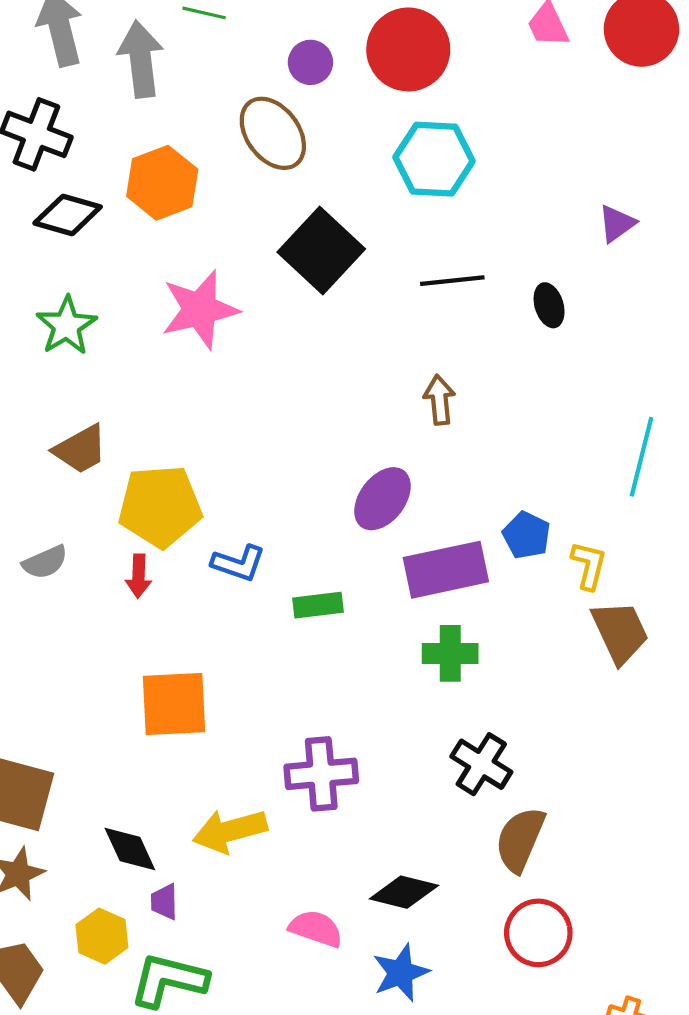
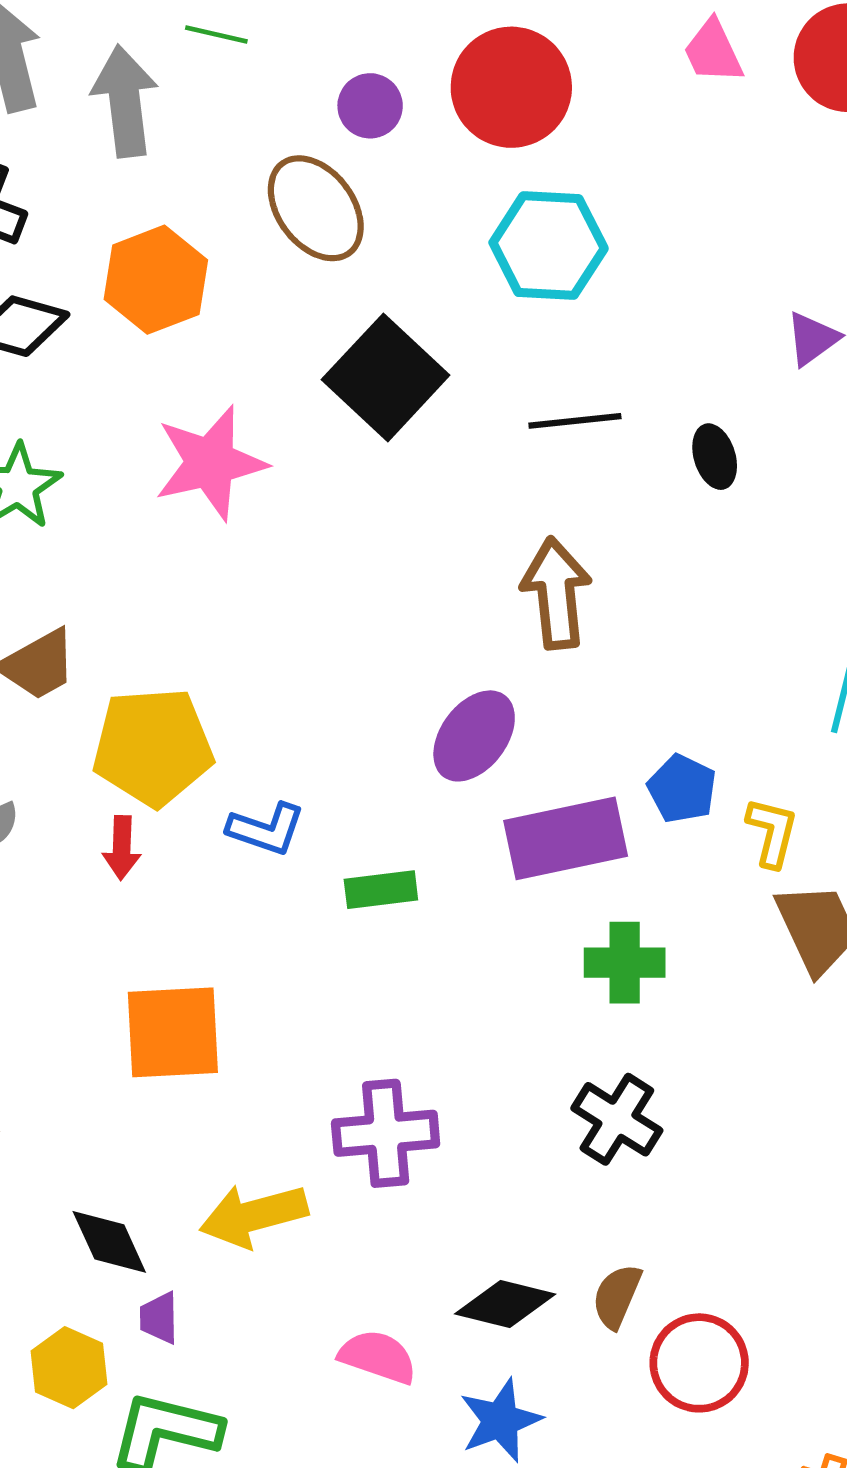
brown arrow: (439, 400) -> (556, 593), size x1.5
green cross: (450, 653) -> (625, 963), moved
brown semicircle: (520, 839) -> (617, 1296), moved, size x0.7

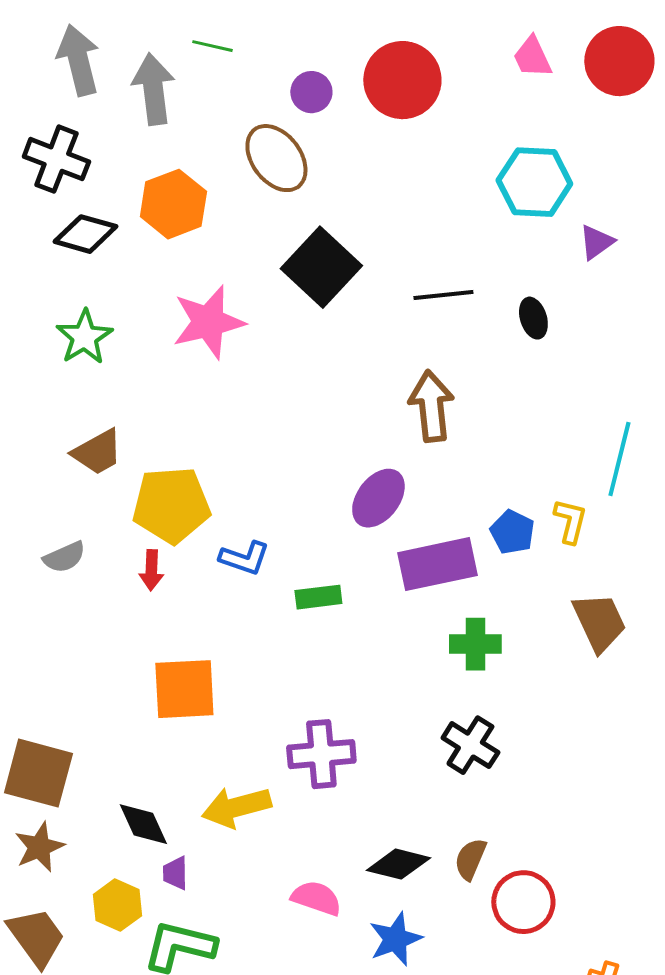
cyan hexagon: (549, 246) -> (534, 182), moved
yellow L-shape: (772, 832) -> (570, 521), moved

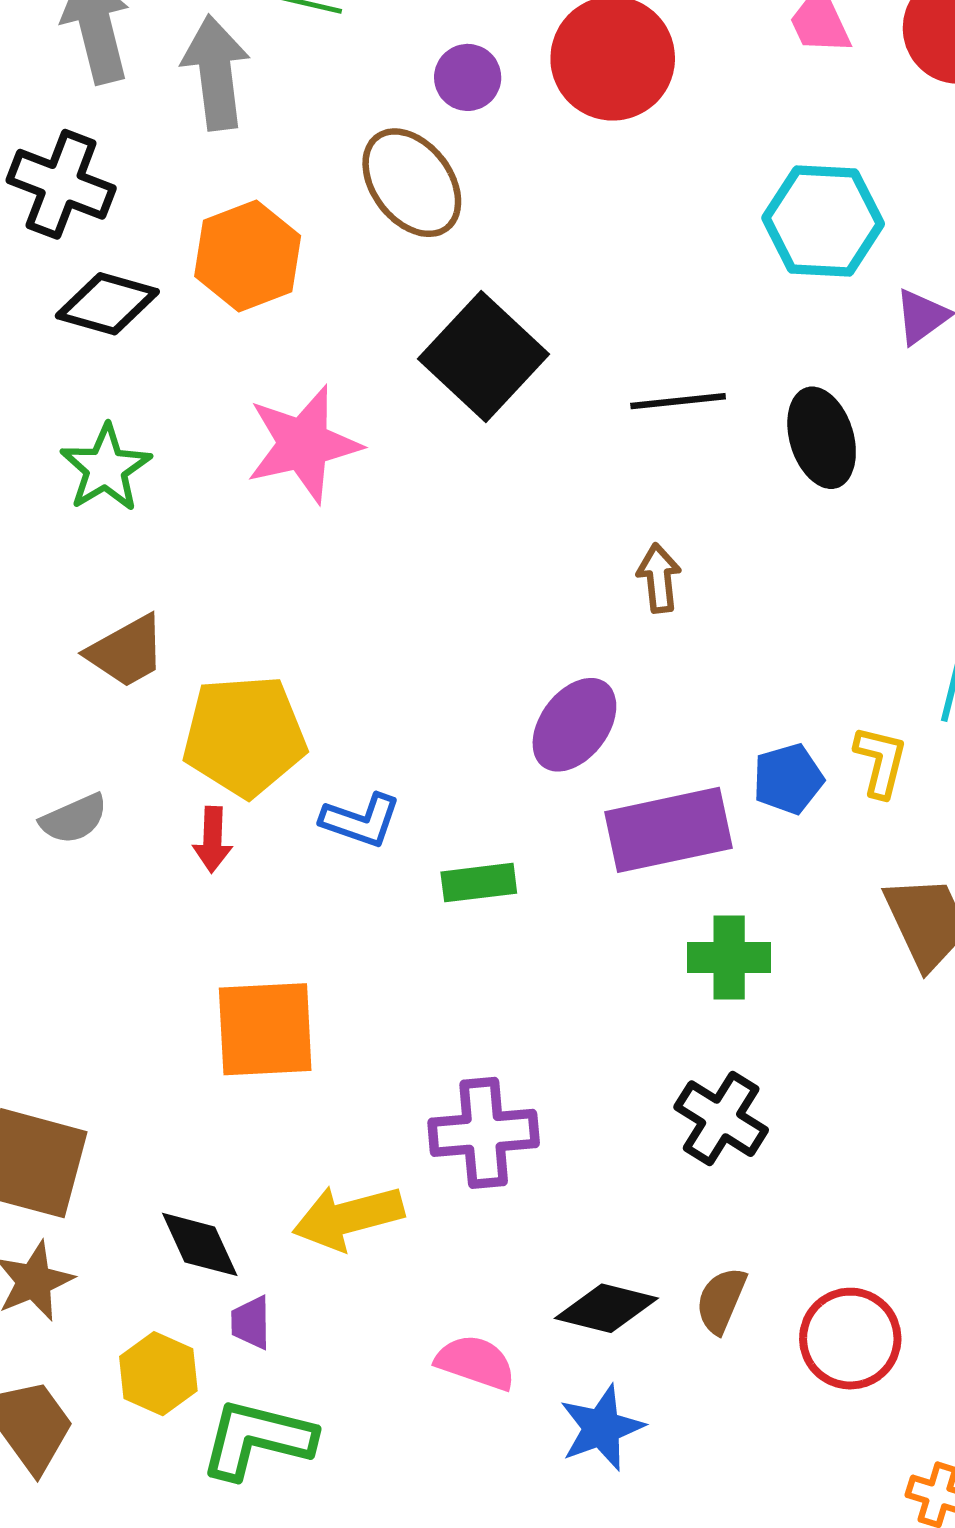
black ellipse: (533, 318) -> (822, 438), size x1.5
brown arrow: (431, 406) -> (659, 578), size x0.6
blue pentagon: (512, 532) -> (788, 779), turned 30
red circle: (523, 902) -> (850, 1339), moved

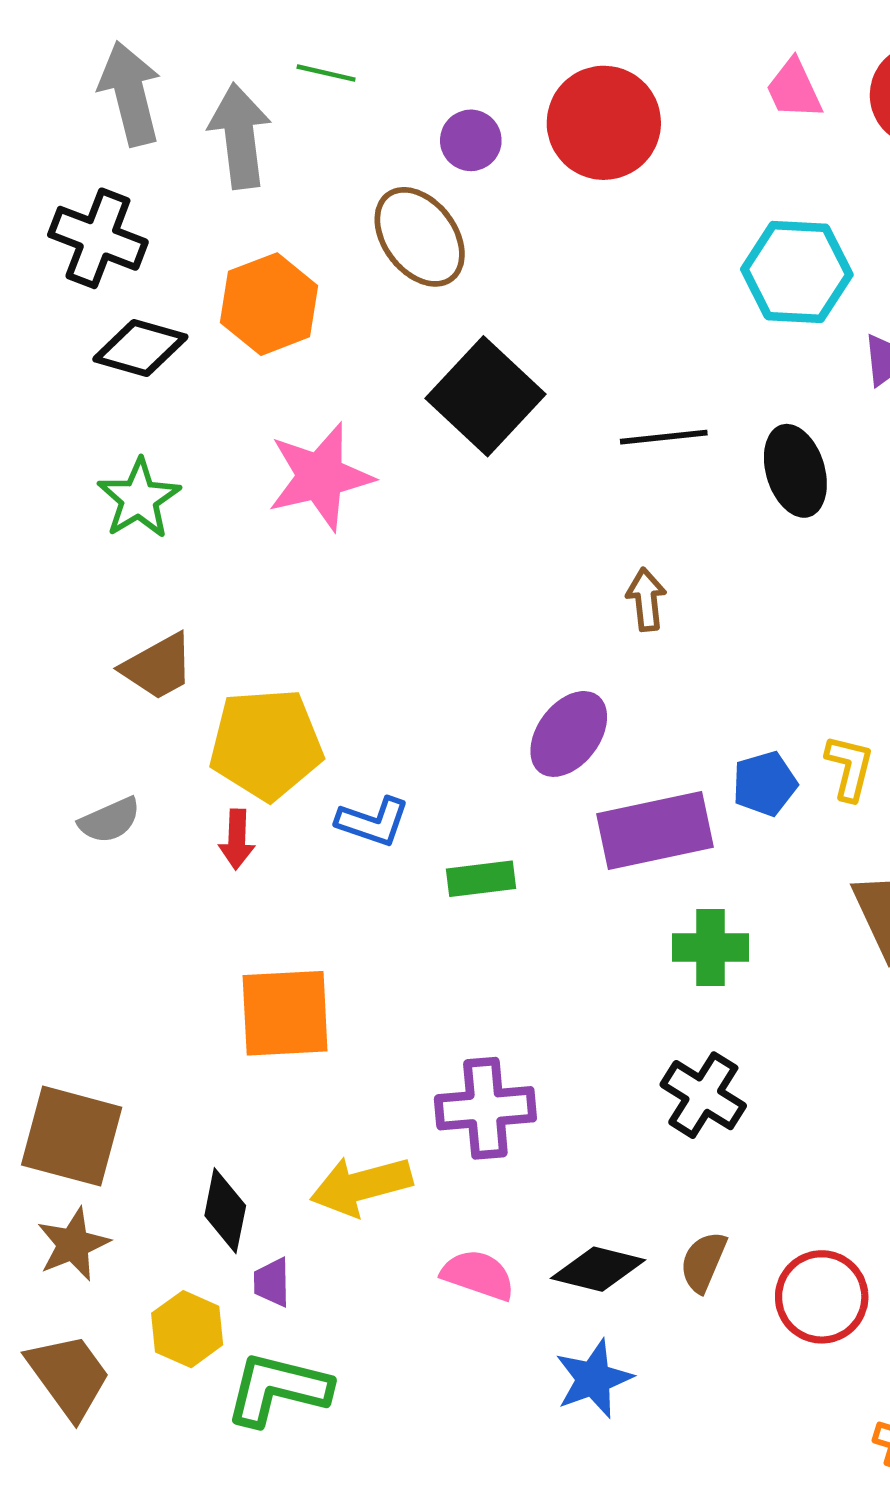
black diamond: (200, 1244) -> (225, 1211), turned 36
pink semicircle: (476, 1362) -> (478, 1275), moved

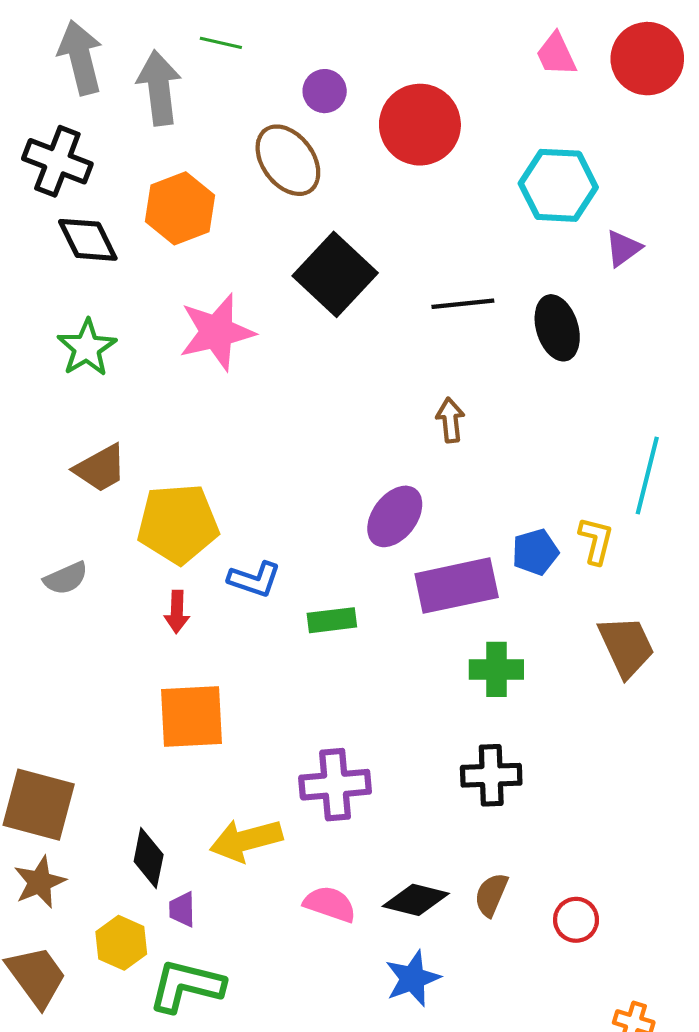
red circle: (604, 123) -> (420, 125), moved
black diamond: (140, 348) -> (88, 240), turned 48
red arrow: (237, 839) -> (177, 612), moved
black cross: (703, 1095) -> (491, 775), turned -34
red circle: (822, 1297) -> (576, 920), size x0.7

